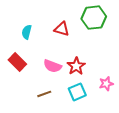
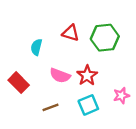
green hexagon: (94, 18) -> (105, 38), moved
cyan semicircle: (27, 32) -> (36, 47), moved
red rectangle: (17, 62) -> (19, 83), moved

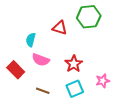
green hexagon: (105, 38) -> (89, 17), moved
pink semicircle: (60, 75) -> (41, 60), moved
brown line: (51, 107) -> (43, 91), turned 40

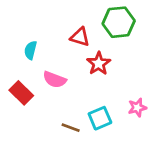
cyan semicircle: (31, 40) -> (31, 50), moved
red star: (74, 64) -> (99, 64), moved
brown line: (43, 91) -> (71, 128), moved

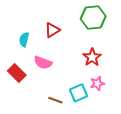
red triangle: (80, 37) -> (52, 30), moved, turned -49
red star: (99, 64) -> (92, 57), moved
pink star: (137, 108) -> (97, 83), moved

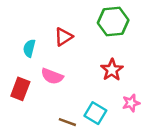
red rectangle: (17, 73) -> (20, 89), turned 66
pink star: (97, 83) -> (131, 103), moved
cyan square: (78, 93) -> (95, 113), turned -36

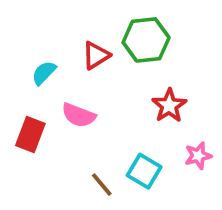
green hexagon: (113, 22) -> (146, 40), moved
cyan semicircle: (29, 48) -> (44, 73), turned 30
brown line: (67, 122) -> (102, 185), turned 30

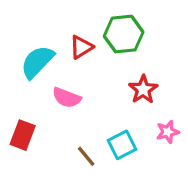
cyan semicircle: (44, 73) -> (37, 62), size x1.6
red rectangle: (30, 134) -> (23, 135), moved
cyan square: (144, 171) -> (122, 145), turned 32

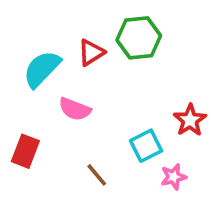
red star: (143, 89) -> (190, 120), moved
pink star: (168, 132) -> (173, 177), moved
cyan square: (122, 145) -> (146, 146), moved

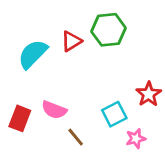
pink semicircle: (75, 109) -> (54, 110), moved

